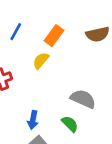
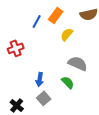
blue line: (16, 32) -> (37, 21), moved
yellow semicircle: (41, 61) -> (67, 34), moved

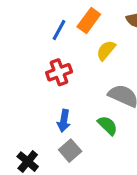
red cross: (16, 48) -> (59, 72), moved

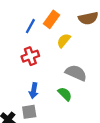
gray square: (70, 151) -> (29, 112), moved, turned 32

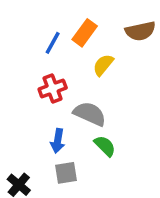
gray semicircle: (76, 73) -> (90, 114), moved
gray square: (29, 112) -> (66, 173), moved

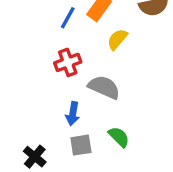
green semicircle: (105, 146) -> (119, 137), moved

